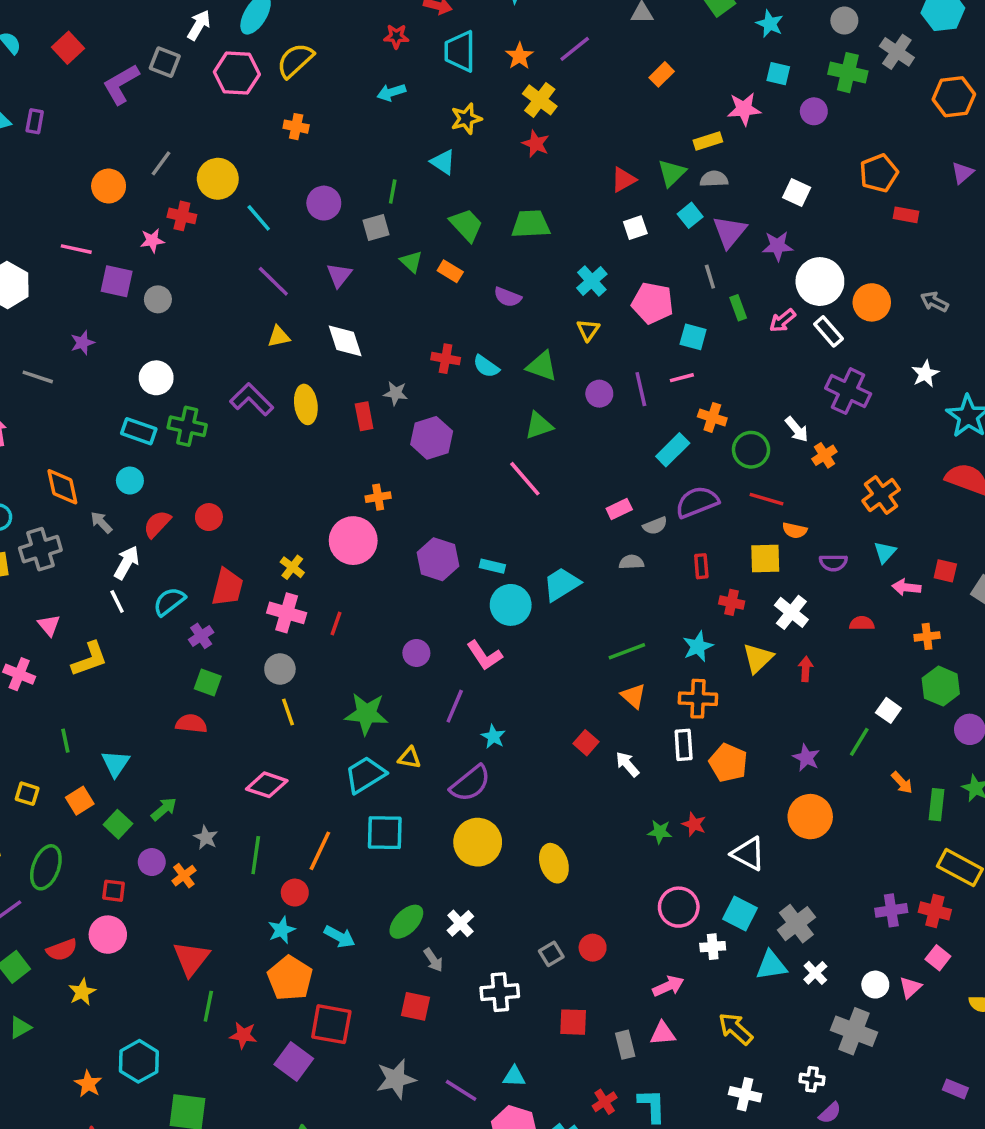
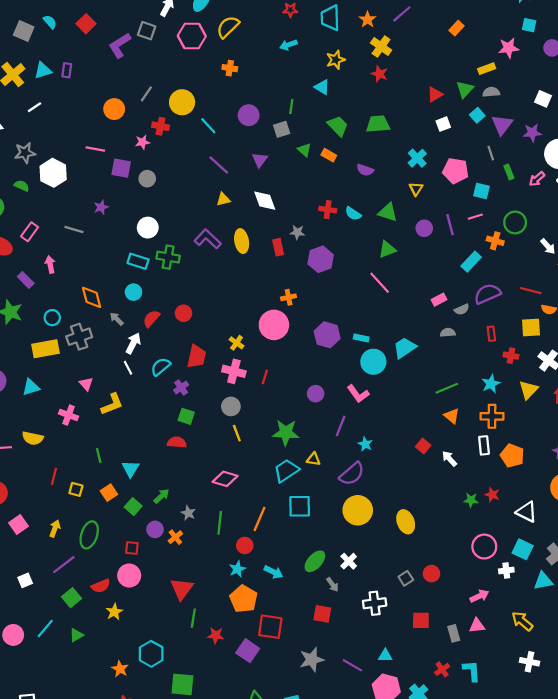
green circle: (751, 450) -> (515, 222), moved

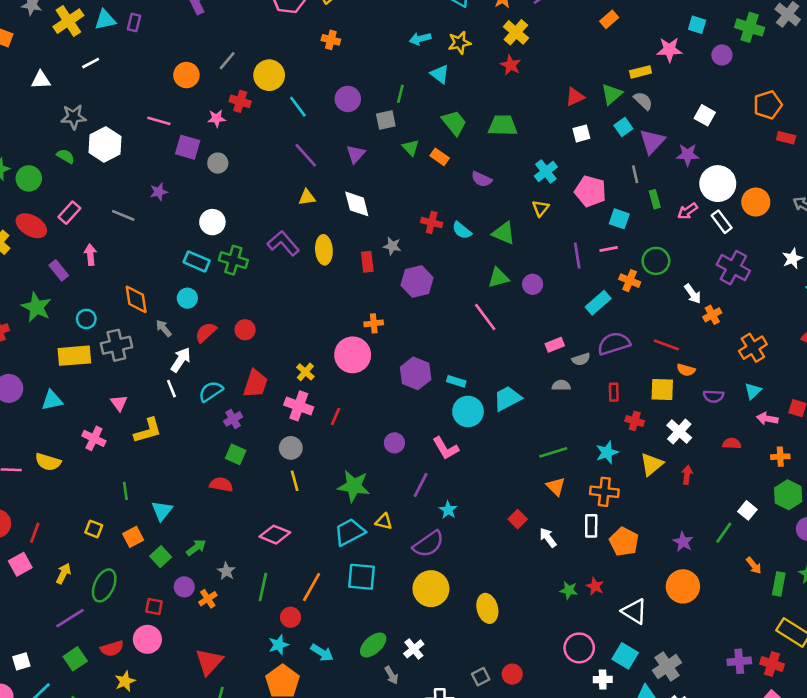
cyan arrow: (288, 45) -> (420, 39), moved
gray semicircle: (491, 92) -> (643, 101), turned 42
purple circle: (424, 228) -> (533, 284), moved
red line: (54, 476) -> (35, 533), moved
white square: (25, 580) -> (21, 661), moved

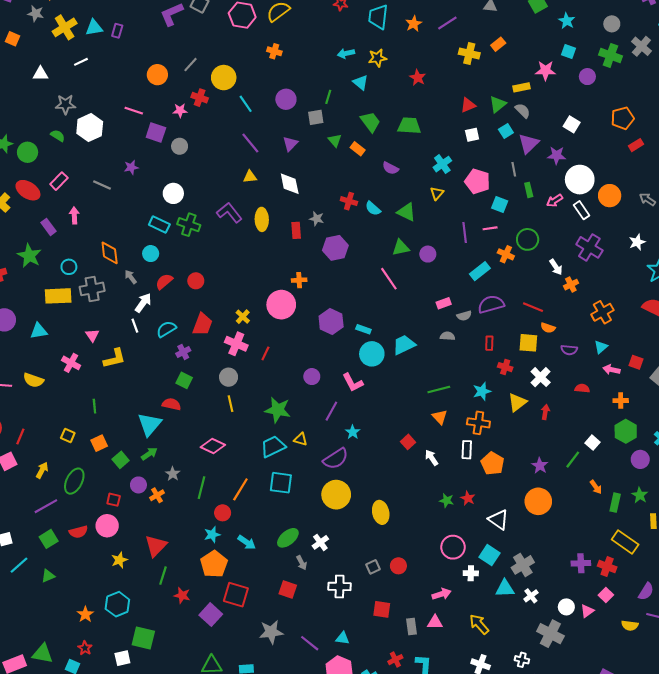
yellow cross: (516, 32) -> (469, 53), moved, turned -30
red rectangle: (786, 138) -> (636, 145), turned -48
cyan triangle: (162, 511) -> (150, 424), moved, size x1.4
yellow star: (125, 681) -> (119, 560), moved

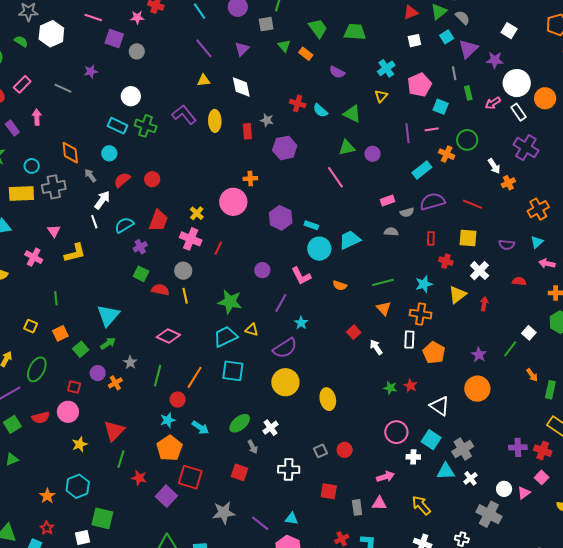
pink pentagon: (477, 181) -> (420, 85), turned 30
orange semicircle: (548, 328) -> (340, 286), moved
red semicircle: (171, 404) -> (160, 290), moved

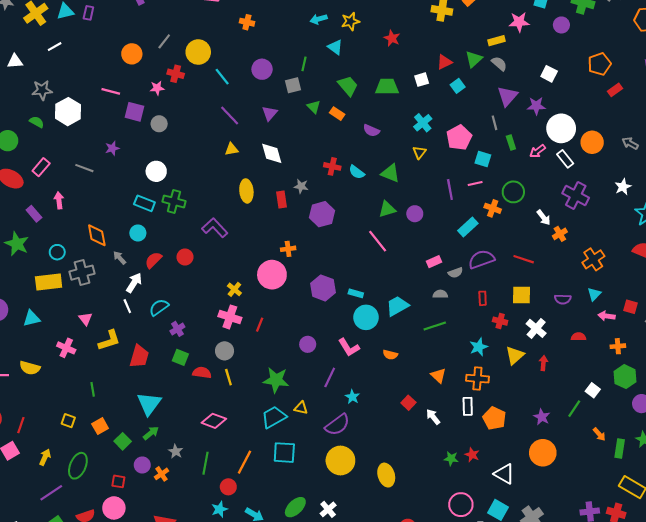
cyan square: (447, 37) -> (458, 86), moved
white square: (414, 41) -> (422, 80), moved
purple L-shape: (184, 115) -> (215, 228), moved
red trapezoid: (158, 221) -> (139, 356), moved
green line: (383, 282) -> (435, 326), moved

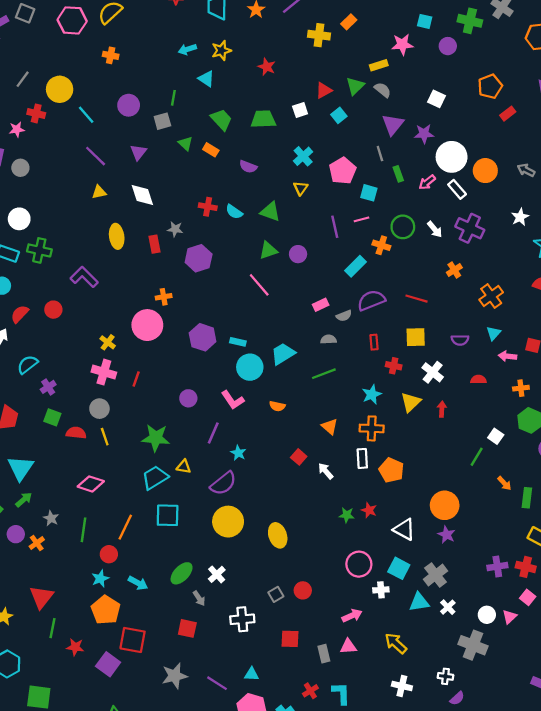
white arrow: (544, 217) -> (435, 229), moved
purple star: (542, 417) -> (447, 535), moved

